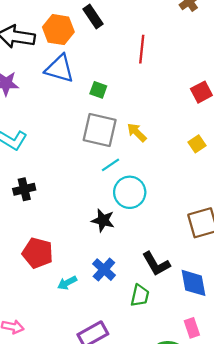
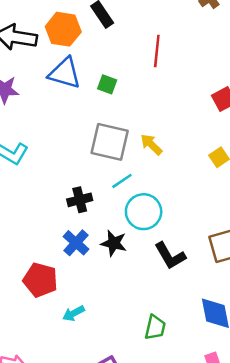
green square: (98, 90) -> (107, 84), moved
black cross: (24, 189) -> (80, 200), moved
black L-shape: (156, 264) -> (170, 256), moved
blue cross: (104, 270) -> (76, 243), moved

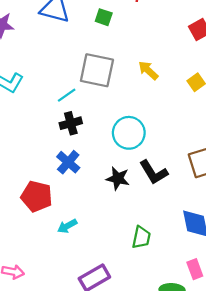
green square: (107, 84) -> (104, 17), moved
yellow arrow: (151, 144) -> (148, 70), moved
cyan line: (122, 181) -> (67, 95), moved
black star: (114, 243) -> (118, 178), moved

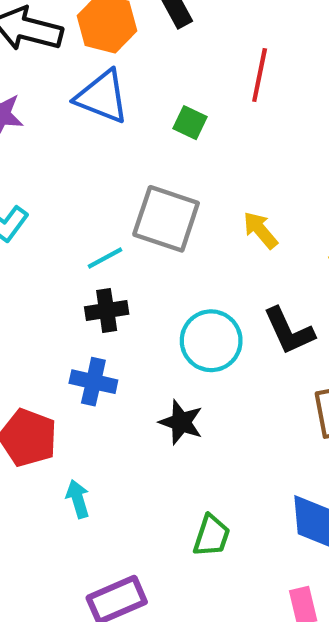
blue cross: (68, 162) -> (93, 382), turned -35
black L-shape: (154, 172) -> (289, 331), moved
cyan arrow: (67, 226) -> (78, 499), turned 96

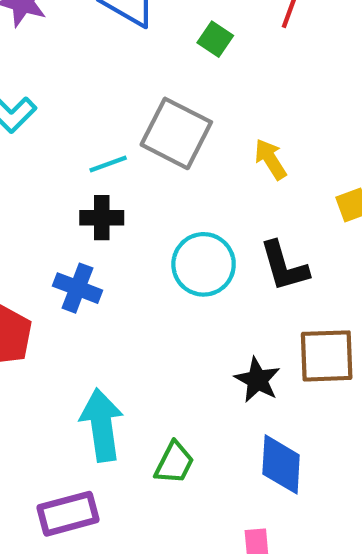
black star: (181, 422) -> (257, 380), moved
cyan arrow: (78, 499) -> (102, 425), moved, size x1.8

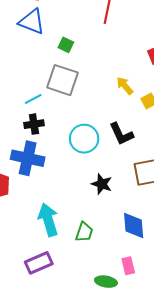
green square: (215, 39) -> (66, 45), moved
yellow arrow: (270, 159) -> (125, 86), moved
blue cross: (77, 288) -> (28, 158), size x1.5
black star: (257, 380) -> (102, 184), moved

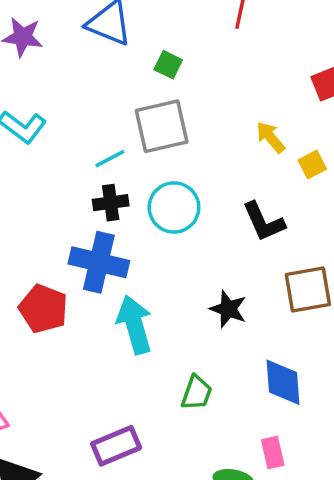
gray square: (62, 80) -> (162, 126), turned -32
cyan circle: (84, 139) -> (174, 207), moved
cyan arrow: (48, 220) -> (135, 325), moved

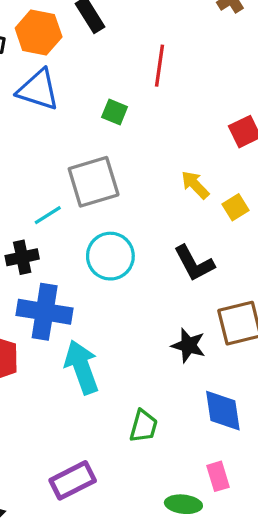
green square: (168, 65) -> (115, 112), moved
black cross: (111, 203) -> (22, 257), moved
black star: (228, 309) -> (188, 345), moved

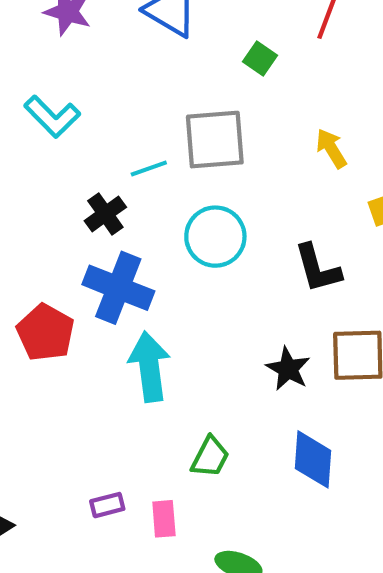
yellow arrow: (195, 185) -> (331, 148), moved
black cross: (22, 257) -> (105, 214), turned -36
pink rectangle: (218, 476) -> (164, 519), moved
purple rectangle: (73, 480) -> (107, 505), size x0.6

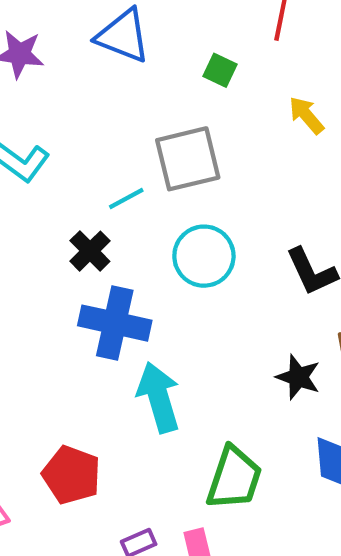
yellow arrow: (331, 148) -> (306, 115), moved
red pentagon: (46, 332) -> (71, 475), moved
green trapezoid: (210, 457) -> (234, 478), size x1.5

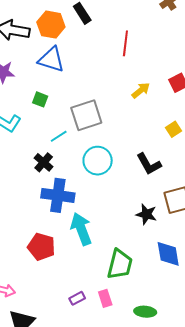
green square: (220, 70) -> (40, 99), moved
yellow arrow: (306, 115) -> (141, 90), turned 96
red pentagon: (71, 475) -> (41, 247), moved

